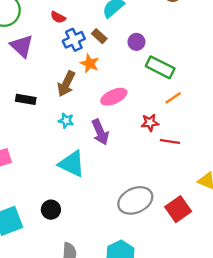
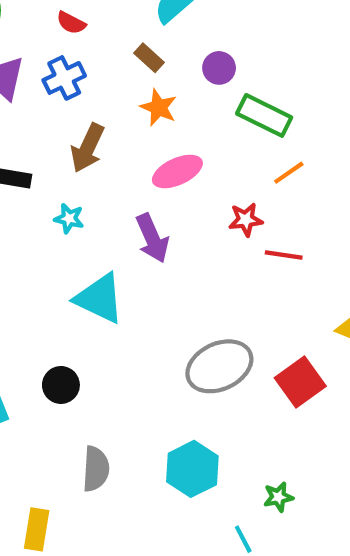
blue cross: (74, 40) -> (64, 78), moved
orange star: (90, 63) -> (159, 108), moved
cyan star: (66, 121) -> (69, 218), moved

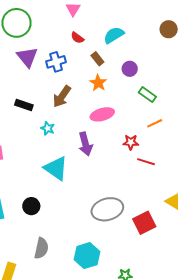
red semicircle: (71, 23) -> (77, 38), moved
green rectangle: (264, 115) -> (147, 95), size x0.7

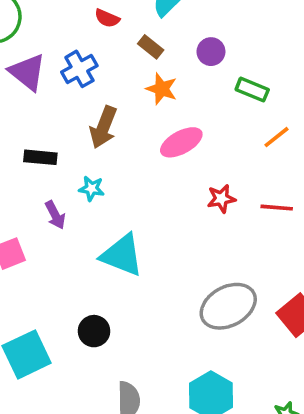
red star: (131, 142) -> (221, 199), moved
purple arrow: (85, 144) -> (55, 215), moved, size x0.7

